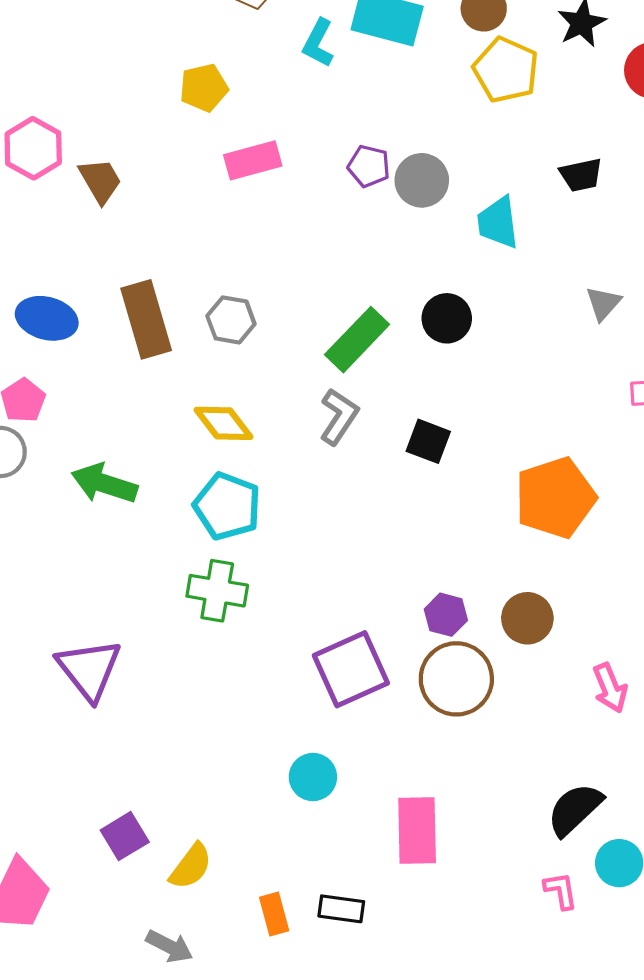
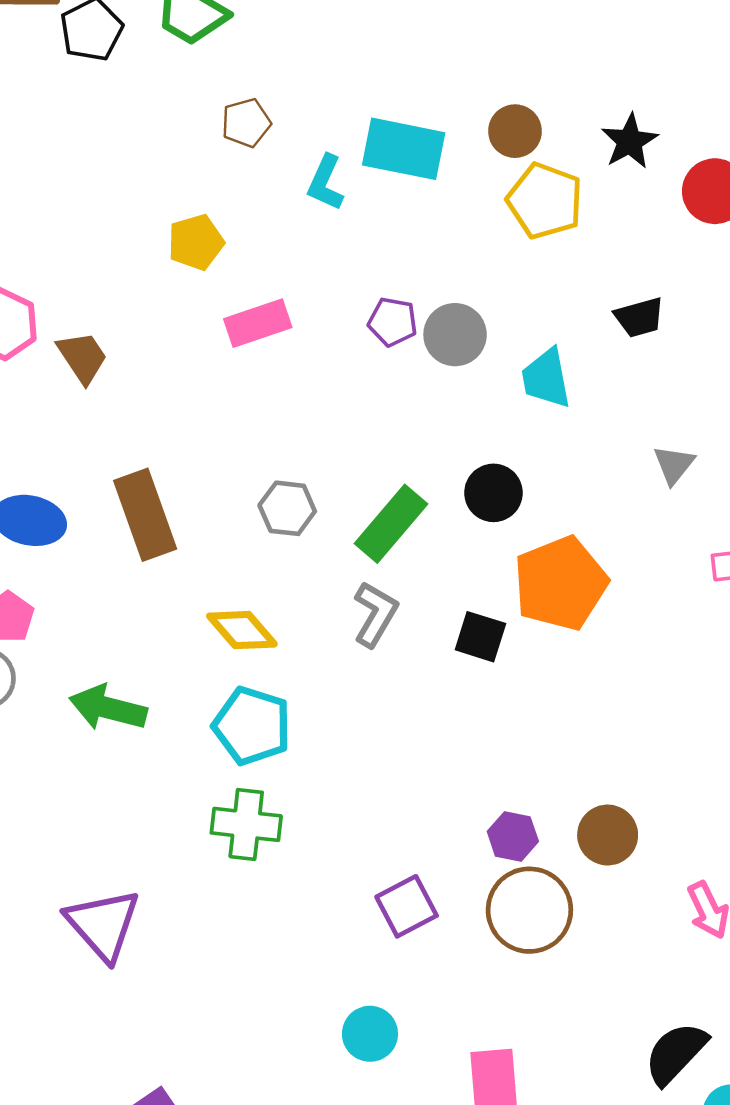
gray hexagon: (231, 320) -> (287, 508), moved
orange pentagon: (555, 498) -> (560, 583), moved
purple square: (351, 669) -> (407, 906), size x0.7

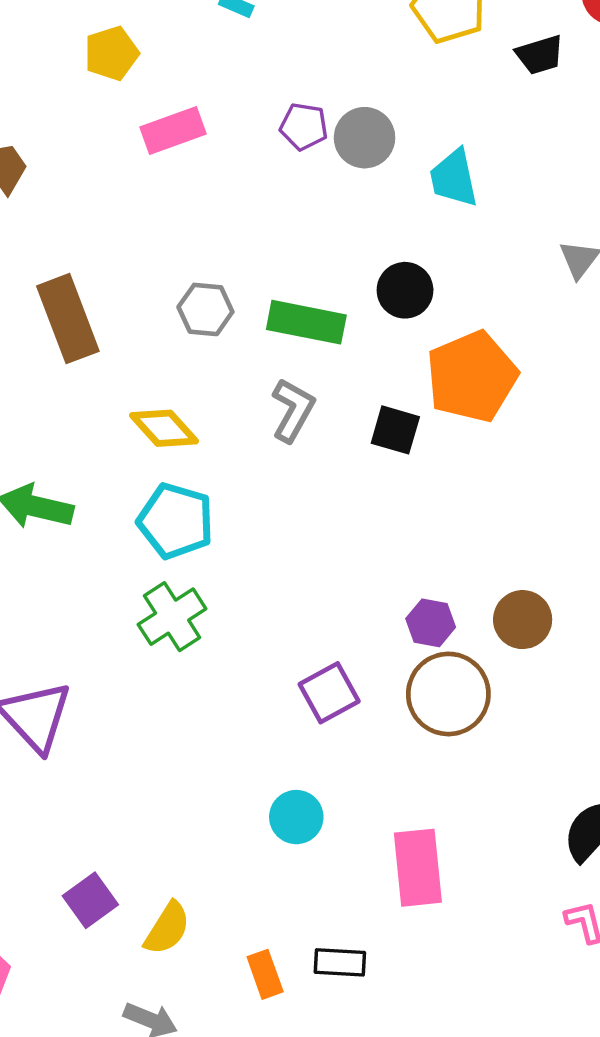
black trapezoid: (639, 317) -> (540, 55), moved
green rectangle: (391, 524) -> (306, 322), turned 62
green cross: (246, 824) -> (172, 617), turned -38

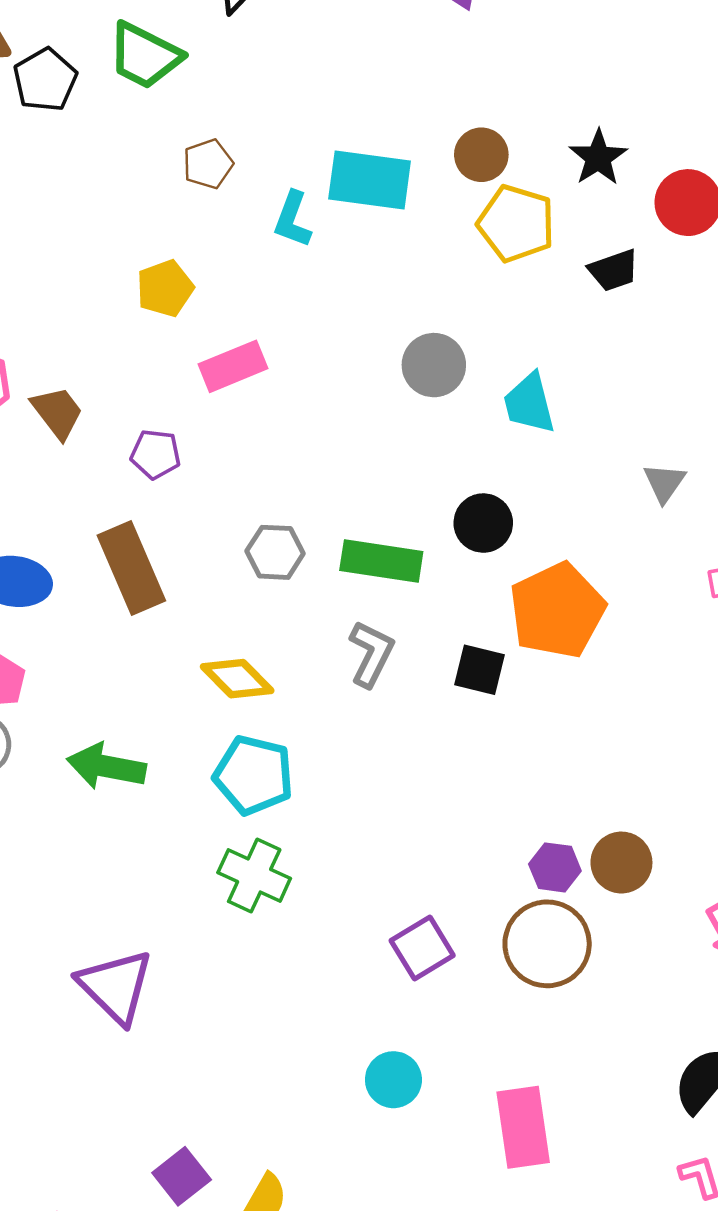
purple pentagon: (304, 126) -> (156, 454), moved
green cross: (172, 617) -> (254, 876), turned -30
purple hexagon: (431, 623) -> (555, 867), moved

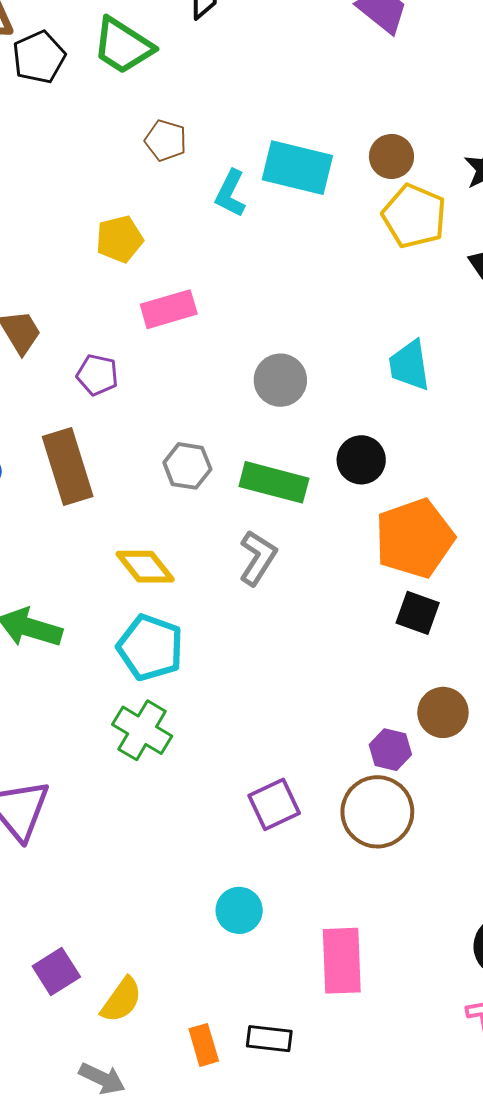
brown pentagon: (208, 164) -> (166, 140), turned 30
gray circle: (434, 365) -> (280, 380), moved
black square: (479, 670) -> (418, 613), moved
brown circle: (621, 863) -> (443, 712), moved

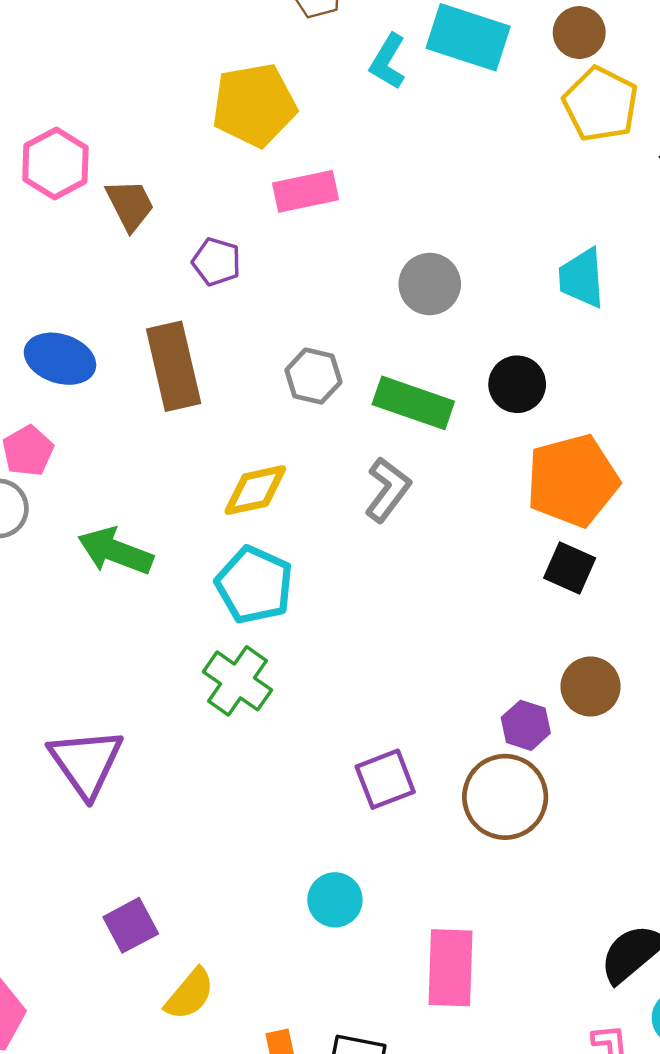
yellow pentagon: (119, 239) -> (254, 105), size x1.5
yellow diamond: (145, 567) -> (255, 490), turned -68
purple square: (56, 972) -> (131, 925), moved

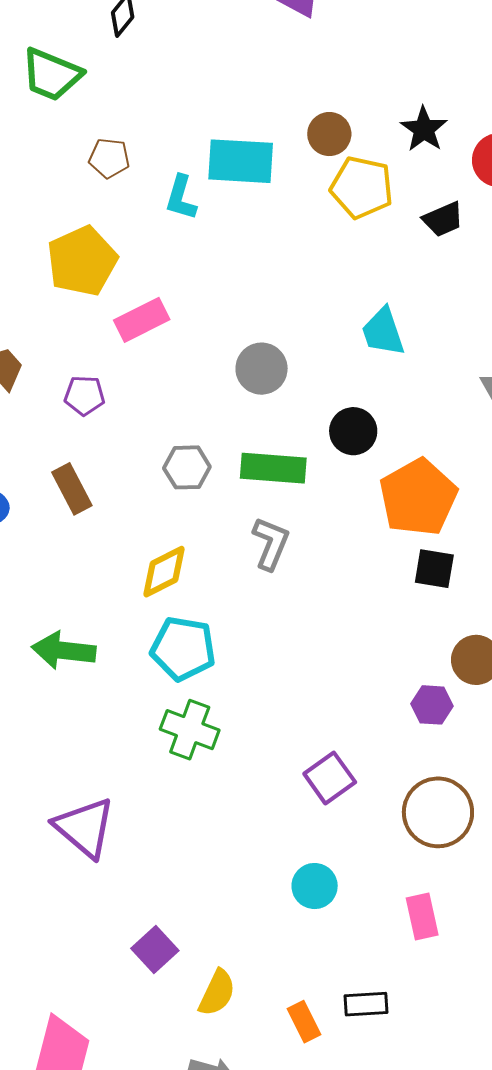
brown rectangle: (174, 366) -> (72, 489), size x0.7
brown circle: (505, 797) -> (438, 812), moved
pink rectangle: (450, 968) -> (422, 916), size x0.7

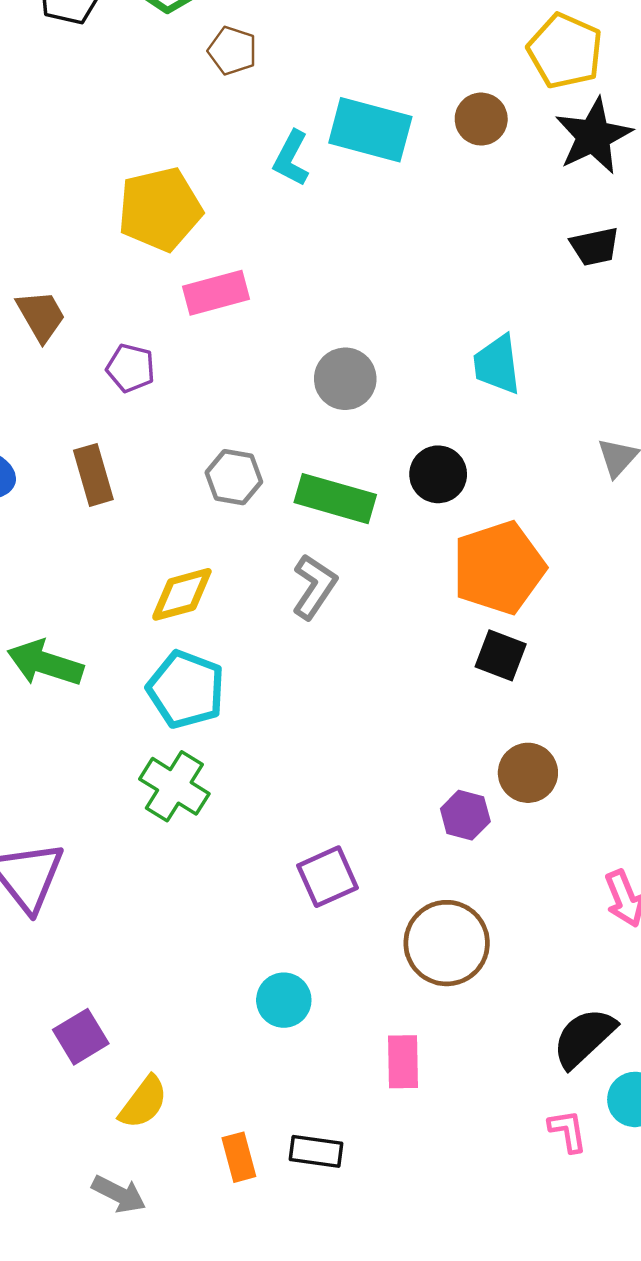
black star: (424, 129) -> (594, 136), size x1.4
brown pentagon: (109, 158) -> (232, 51), moved
yellow pentagon: (362, 187) -> (565, 51), moved

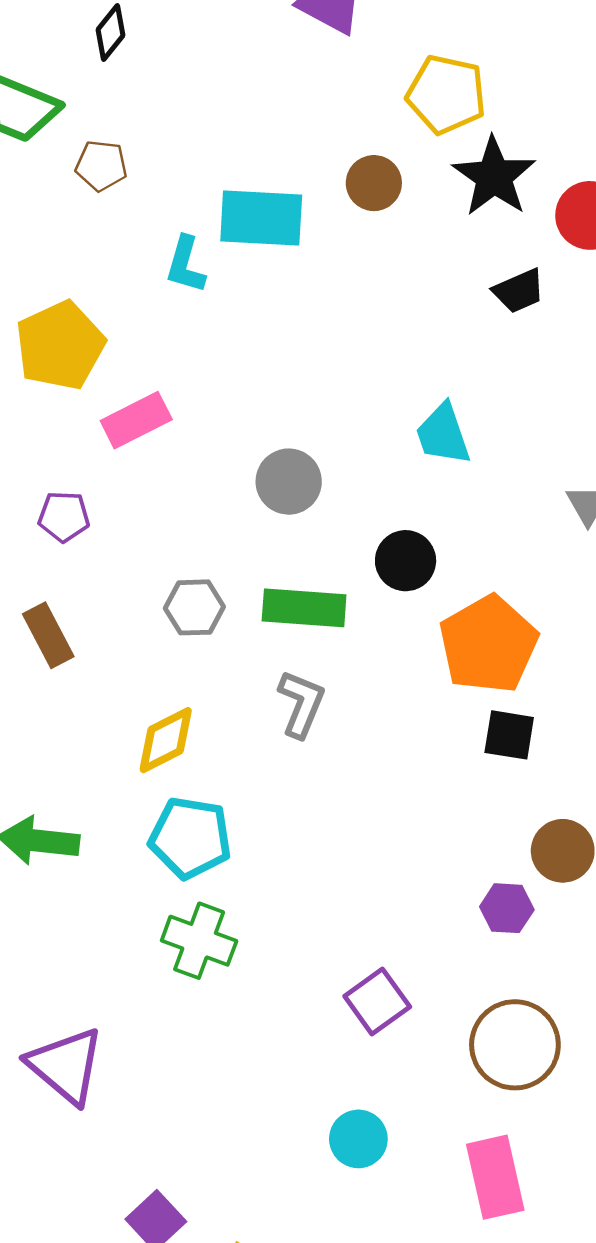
pink rectangle: (403, 1062) -> (495, 1177), size x1.4

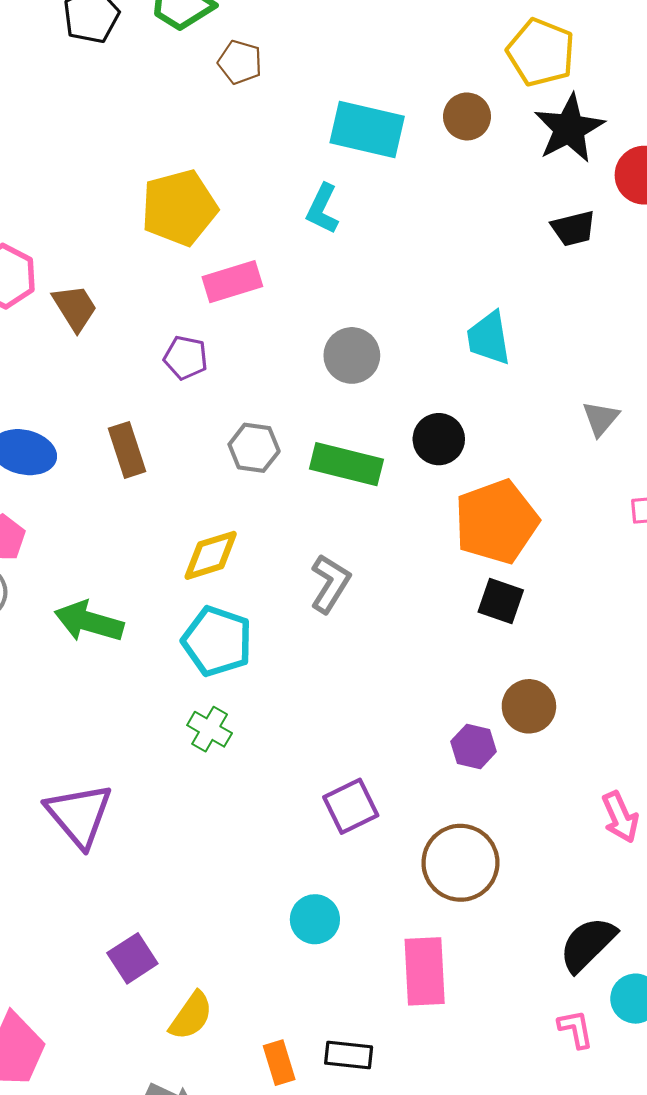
cyan L-shape: (185, 265) -> (323, 209), moved
purple pentagon: (64, 517) -> (186, 358), moved
gray L-shape: (301, 704) -> (330, 584), moved
green cross: (199, 941) -> (210, 729), size x0.7

